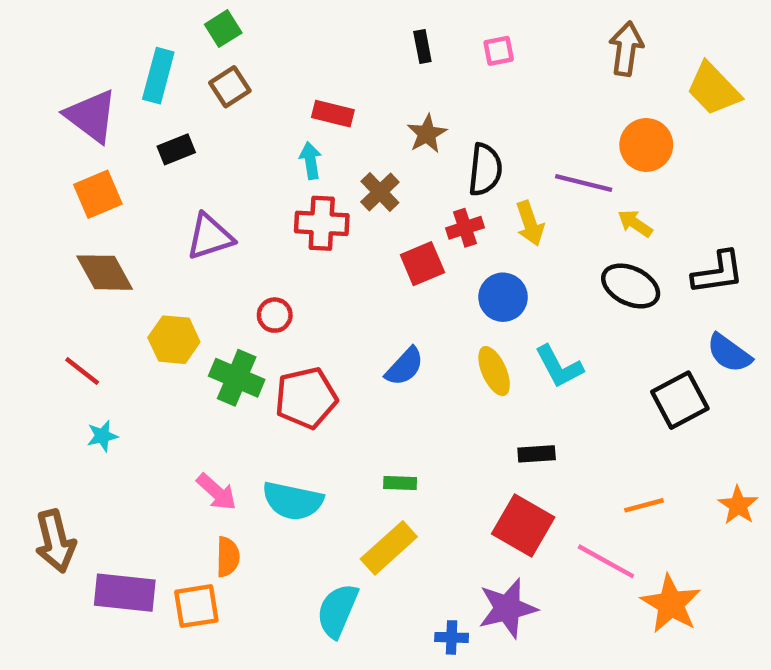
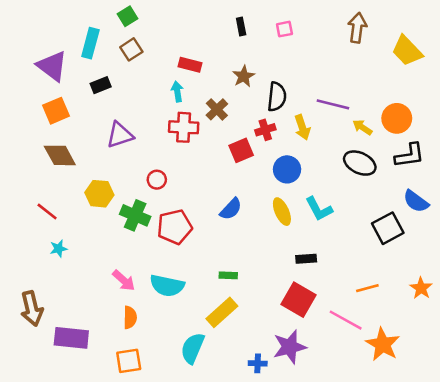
orange circle: (646, 145) -> (397, 118), moved
orange square: (196, 606) -> (129, 361), moved

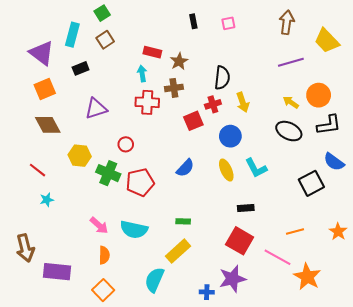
brown star: (244, 76) -> (179, 61), moved
purple line: (333, 104) -> (291, 62), moved, turned -30
brown cross: (217, 109) -> (174, 88), turned 36
orange square: (129, 361) -> (103, 290), turned -35

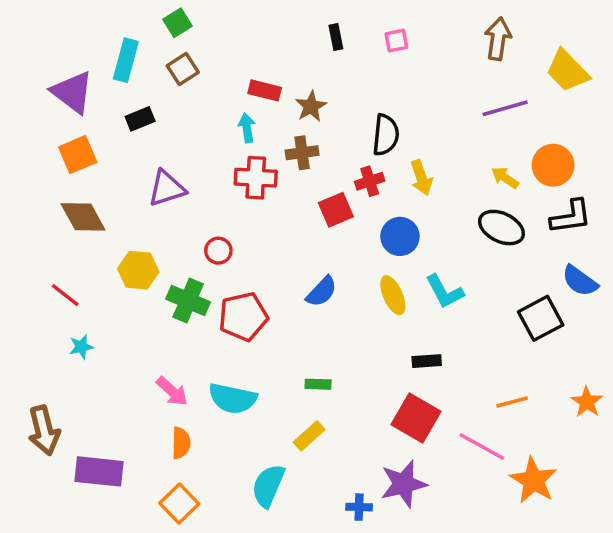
yellow rectangle: (178, 251) -> (309, 436), size x0.7

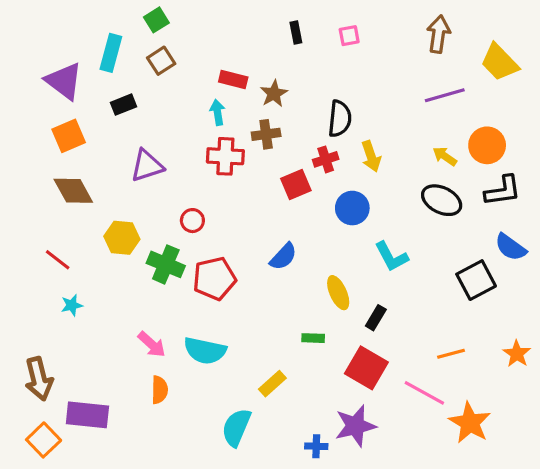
yellow ellipse: (393, 295) -> (338, 293), moved
black rectangle: (427, 361) -> (376, 318), turned -55
green rectangle: (318, 384) -> (313, 338), moved
orange square: (179, 503) -> (44, 440), moved

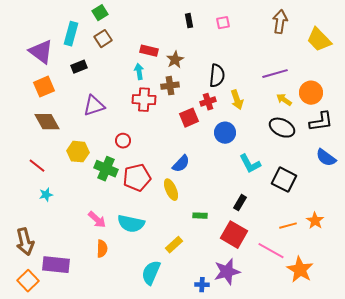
purple line: (445, 95) -> (275, 74), moved
black square: (476, 280) -> (284, 180), moved, turned -35
yellow ellipse: (338, 293) -> (171, 190), moved
orange star: (517, 354) -> (315, 221), moved

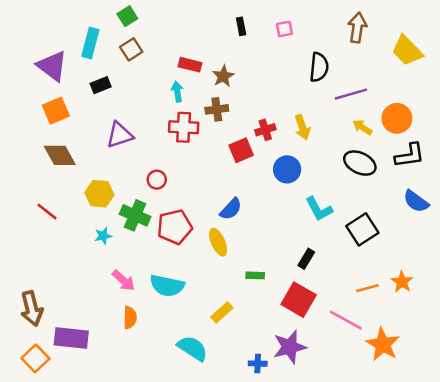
black semicircle: (217, 76) -> (319, 67), moved
black square: (284, 180) -> (362, 229), turned 30
cyan star: (46, 195) -> (103, 236), moved
cyan semicircle: (151, 273) -> (193, 348), turned 100

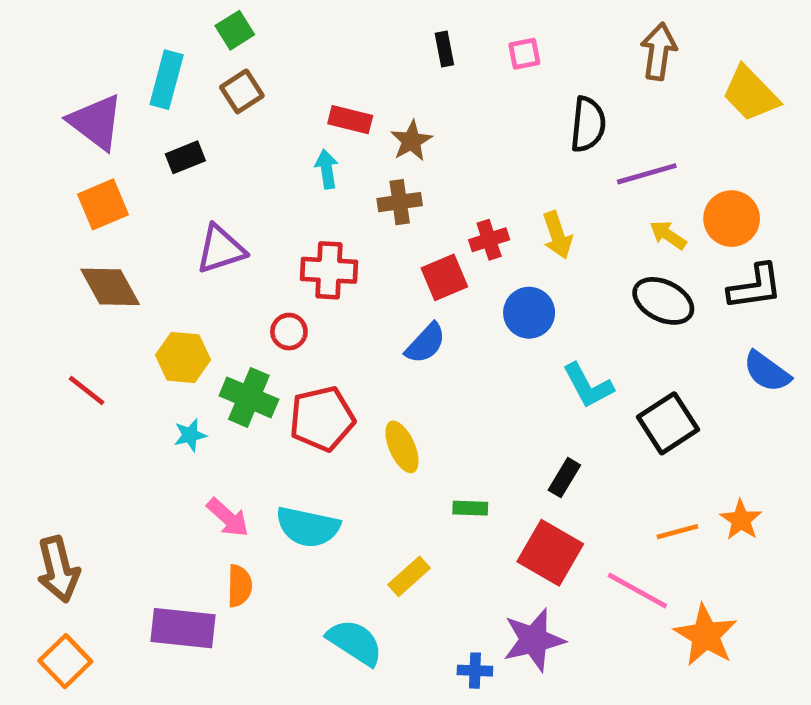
red cross: (184, 127) -> (329, 270), moved
blue semicircle: (231, 209) -> (426, 343), moved
purple rectangle: (71, 338) -> (183, 628), moved

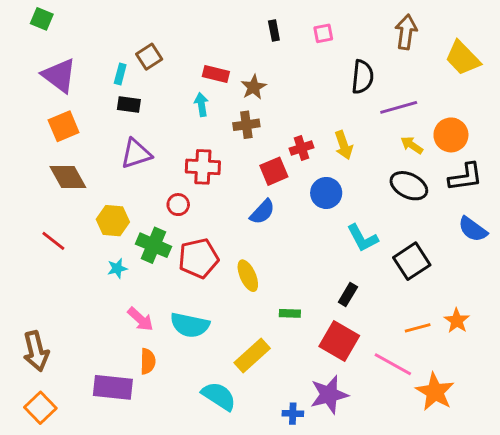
green square: (235, 30) -> (42, 19), moved, turned -35
cyan rectangle: (167, 80) -> (120, 74), moved, size x0.6
black rectangle: (185, 157) -> (129, 104), moved, turned 30
yellow rectangle: (409, 576) -> (252, 355), size x1.4

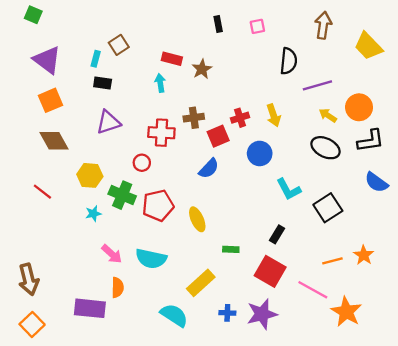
brown cross: (246, 125) -> (194, 118), moved
blue cross: (293, 414) -> (227, 313), moved

